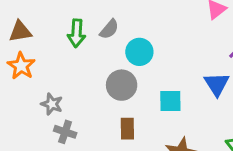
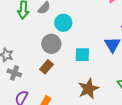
brown rectangle: (127, 129) -> (46, 67), moved, turned 40

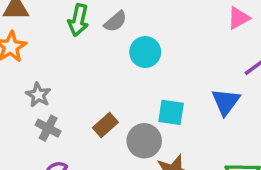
gray circle: (51, 44) -> (144, 141), moved

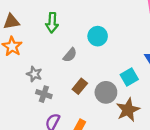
gray semicircle: (115, 21) -> (70, 55), moved
cyan square: (171, 112) -> (129, 77), moved, turned -30

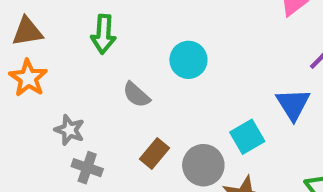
gray semicircle: (70, 55) -> (136, 95), turned 91

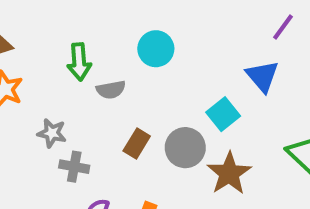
green arrow: (103, 34) -> (79, 62), moved
gray semicircle: (136, 95) -> (111, 90), turned -44

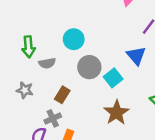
gray star: (52, 133) -> (25, 90), moved
gray circle: (185, 148) -> (89, 67), moved
gray cross: (74, 167) -> (53, 118), moved, turned -35

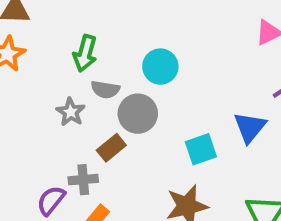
gray circle: (89, 67) -> (138, 114), moved
gray star: (25, 90) -> (71, 112), moved

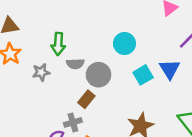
cyan circle: (160, 67) -> (124, 44), moved
gray star: (71, 112) -> (41, 72), moved, turned -30
cyan square: (201, 149) -> (143, 75), moved

